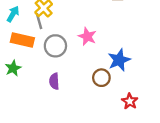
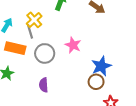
brown circle: (101, 78) -> (96, 82), moved

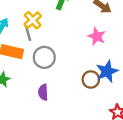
pink star: (73, 45) -> (97, 36), moved
brown circle: (96, 82) -> (91, 79), moved

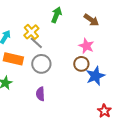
gray line: (28, 33) -> (36, 43), moved, turned -32
brown circle: (91, 79) -> (81, 64), moved

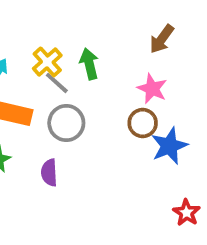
green arrow: (56, 15) -> (89, 64), moved, turned -35
brown arrow: (91, 20) -> (162, 39), turned 91
purple semicircle: (40, 94) -> (49, 173), moved

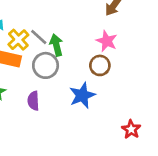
yellow cross: (47, 62) -> (18, 40), moved
green arrow: (89, 64) -> (56, 45), moved
blue star: (169, 146) -> (82, 95), moved

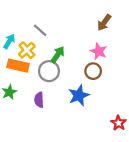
gray line: (39, 37) -> (40, 30), moved
green arrow: (56, 45) -> (58, 55), turned 49

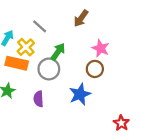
brown arrow: (104, 23) -> (81, 18), moved

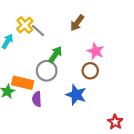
yellow cross: (26, 47) -> (25, 25), moved
orange rectangle: (17, 63) -> (23, 83), moved
blue star: (80, 94) -> (76, 95), turned -30

